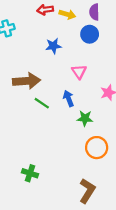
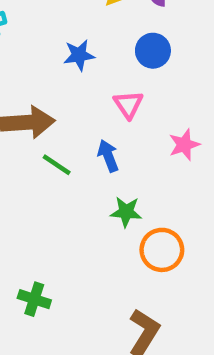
blue circle: (90, 34) -> (153, 51), moved
green star: (85, 118) -> (126, 212), moved

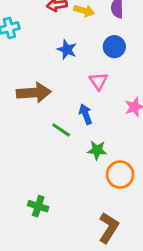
blue star: (79, 55) -> (67, 50), turned 30
green line: (57, 165) -> (61, 130), moved

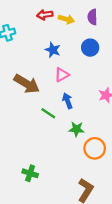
pink triangle: (99, 81) -> (62, 75), moved, turned 35
brown arrow: (34, 93) -> (27, 84), turned 35

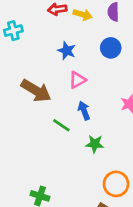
orange circle: (95, 148) -> (116, 184), moved

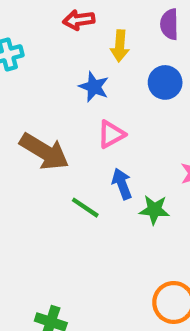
yellow arrow: (83, 15) -> (120, 46), moved, turned 78
green star: (95, 144) -> (154, 210), moved

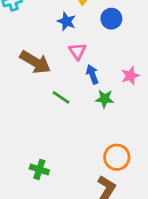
pink triangle: (111, 134) -> (77, 51), turned -36
blue arrow: (122, 184) -> (92, 74), moved

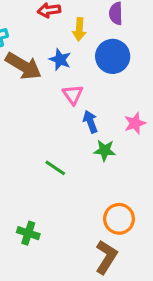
blue circle: (111, 19) -> (113, 56), size x1.4
brown arrow: (35, 62) -> (23, 66), moved
green line: (61, 97) -> (55, 168), moved

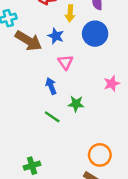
blue arrow: (90, 122) -> (51, 86), moved
green star: (105, 150) -> (76, 104), moved
green cross: (28, 233) -> (32, 166), turned -35

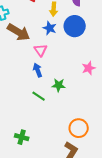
blue star: (56, 36) -> (50, 28), moved
pink triangle: (65, 62) -> (41, 50), moved
green cross: (32, 166) -> (22, 137), turned 32

